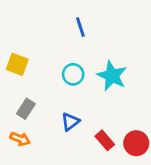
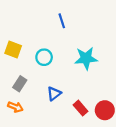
cyan circle: (73, 74) -> (44, 57), moved
cyan star: (112, 76) -> (86, 58), turned -30

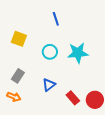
yellow square: (13, 49) -> (19, 39), moved
cyan circle: (44, 57) -> (50, 52), moved

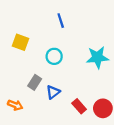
cyan star: (78, 53) -> (97, 57), moved
gray rectangle: (18, 76) -> (35, 82), moved

